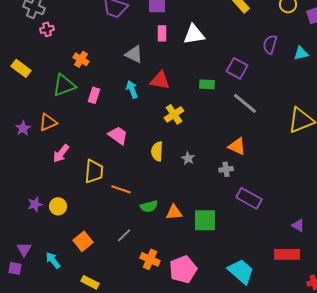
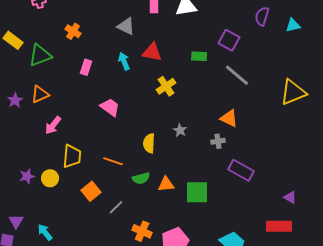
green triangle: (64, 85) -> (40, 55), moved
yellow semicircle: (157, 151) -> (149, 143), moved
yellow trapezoid: (94, 171) -> (72, 156), moved
orange square: (83, 241) -> (91, 191), moved

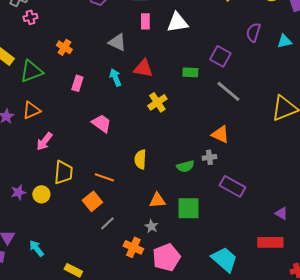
gray star: (180, 130) -> (151, 226), moved
green semicircle: (141, 178) -> (185, 166), moved
orange square: (91, 191) -> (92, 201), moved

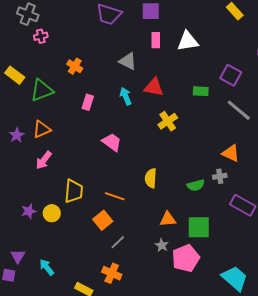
pink arrow: (44, 141) -> (44, 160), moved
orange cross: (133, 247) -> (112, 273), moved
pink pentagon: (166, 257) -> (186, 258), moved

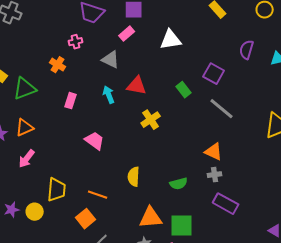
pink cross: (41, 36) -> (76, 42), moved
pink rectangle: (156, 40) -> (127, 34), moved, turned 49
green rectangle: (201, 91) -> (184, 90), turned 49
gray cross: (220, 176) -> (215, 175), moved
orange triangle: (168, 219) -> (151, 218), size x1.4

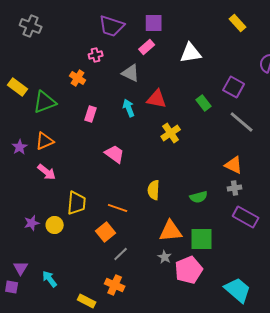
pink arrow: (27, 159) -> (47, 172), turned -90

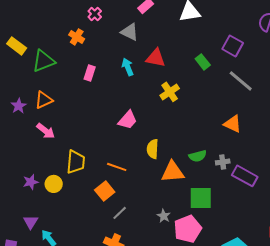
pink cross: (96, 55) -> (95, 14), turned -32
pink trapezoid: (115, 154) -> (128, 120), moved, turned 95
gray cross: (235, 188) -> (223, 162), moved
orange triangle: (171, 231) -> (173, 172), moved
purple triangle: (21, 268) -> (31, 222), moved

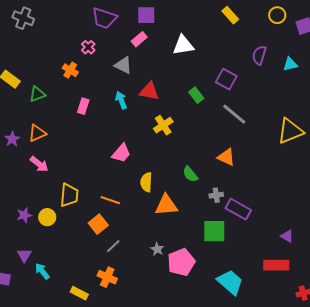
green triangle: (44, 61) -> (37, 94), size x0.7
green semicircle: (198, 156) -> (190, 174), moved, turned 66
green square: (201, 198) -> (214, 231), moved

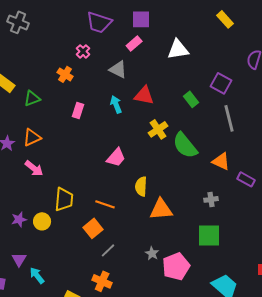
gray line: (234, 114) -> (229, 118), turned 36
green semicircle: (190, 174) -> (185, 145), moved, size x1.6
purple rectangle: (238, 209) -> (246, 179), moved, size x0.7

